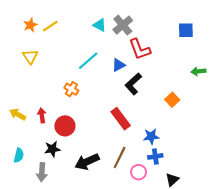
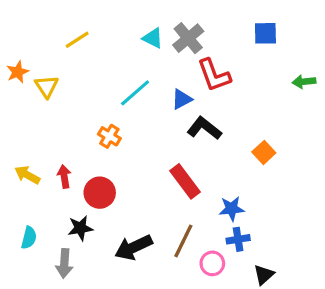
orange star: (30, 25) -> (18, 72), moved
blue square: (186, 30) -> (265, 33), moved
green arrow: (198, 71) -> (304, 82), moved
black L-shape: (133, 84) -> (204, 128), turned 80

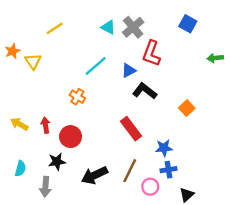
blue square: (265, 33) -> (188, 24), turned 30
red L-shape: (214, 75) -> (151, 53), turned 40

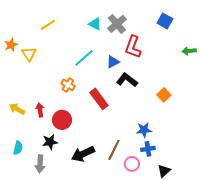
red rectangle: (131, 129) -> (99, 99), moved

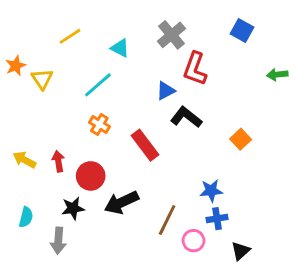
cyan triangle: (95, 24) -> (120, 48), moved
cyan line: (84, 58) -> (98, 85), moved
black arrow: (83, 154) -> (121, 202), moved

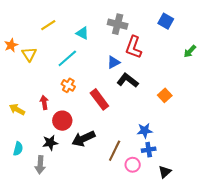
gray cross: (171, 35) -> (118, 24), turned -36
green arrow: (277, 75) -> (190, 51), turned -40
red arrow: (58, 161) -> (44, 102), moved

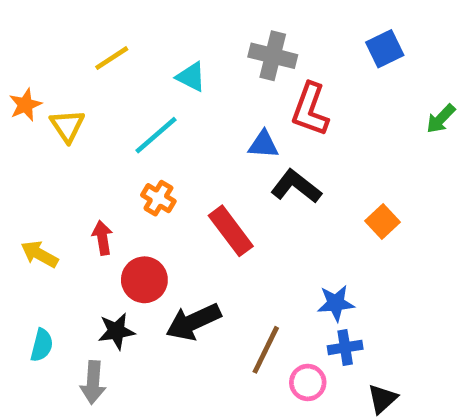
blue square: (166, 21) -> (385, 49), turned 35
blue triangle: (114, 62) -> (263, 144), turned 32

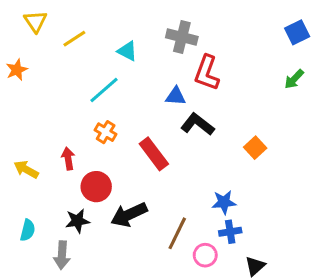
blue square: (385, 49) -> (297, 32), moved
yellow triangle: (67, 126) -> (35, 21), moved

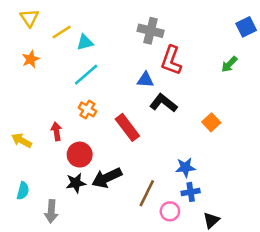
cyan triangle: (127, 51) -> (85, 42), moved, turned -42
orange star: (17, 70) -> (31, 59), moved
green arrow: (294, 79) -> (229, 64), moved
black star: (77, 221) -> (76, 183), moved

